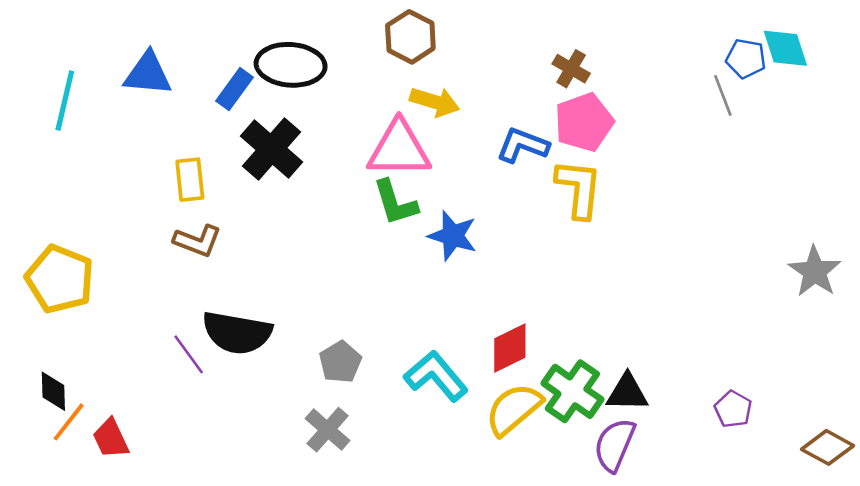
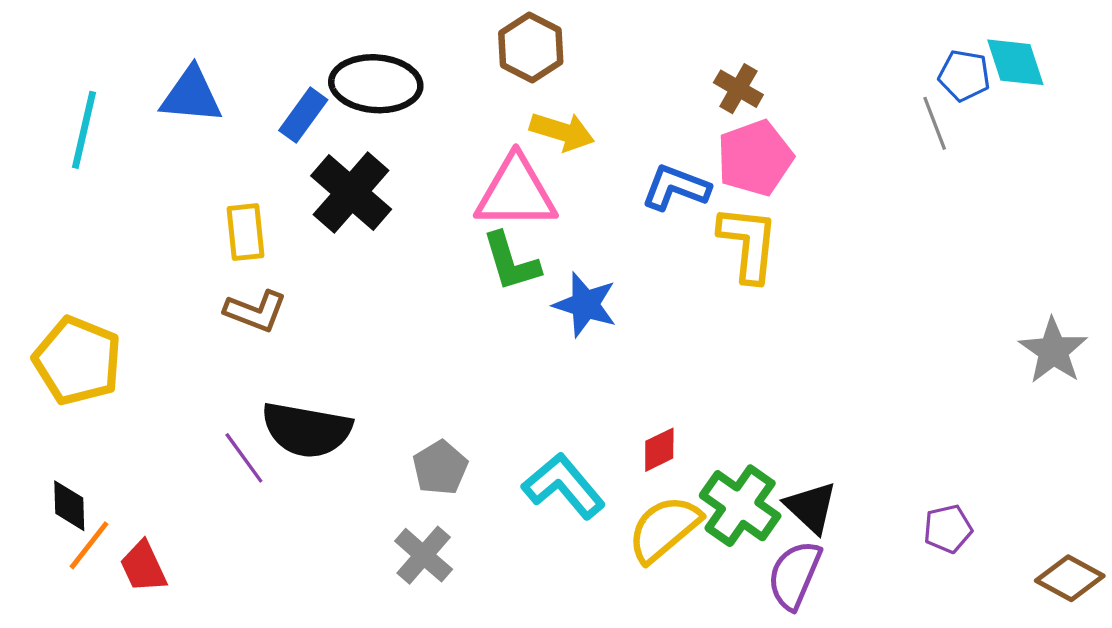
red diamond: (510, 348) -> (659, 450), size x0.7
black triangle: (627, 393) -> (811, 507), turned 42
purple pentagon: (733, 409) -> (948, 529), turned 30

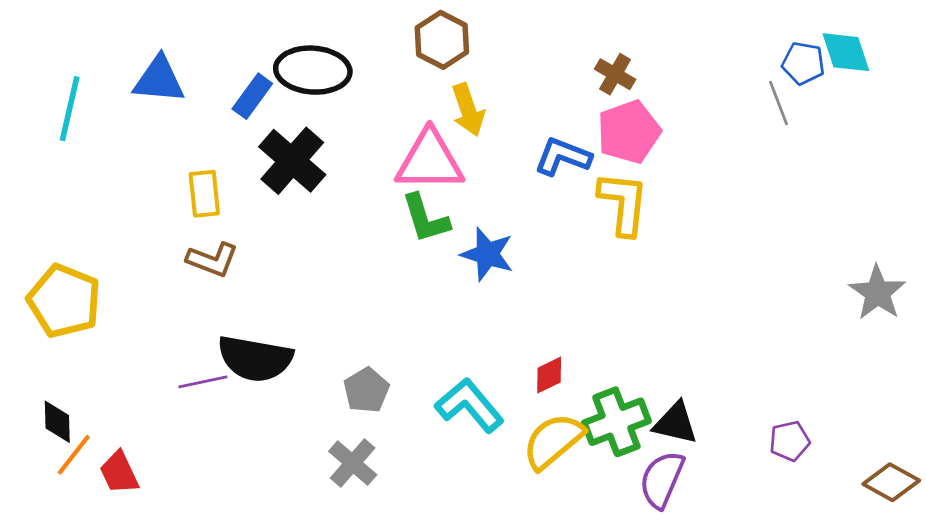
yellow arrow: (562, 132) -> (468, 110), turned 54
purple line: (244, 458) -> (203, 382), turned -66
green cross: (740, 506) -> (616, 422), turned 34
black triangle: (811, 507) -> (676, 423), turned -30

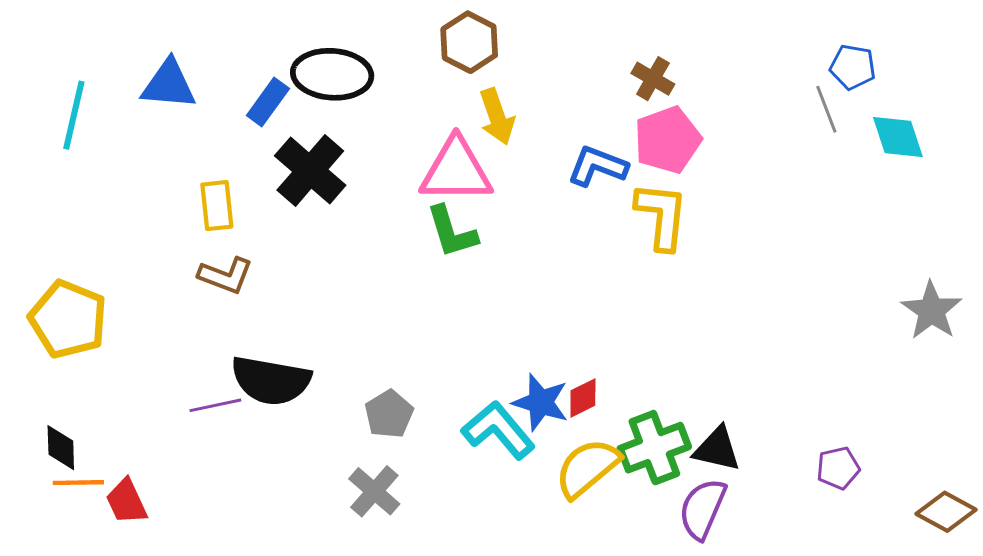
cyan diamond: (846, 52) -> (898, 137), moved
blue star: (487, 254) -> (541, 402), moved
orange line: (74, 455) -> (78, 483), turned 51

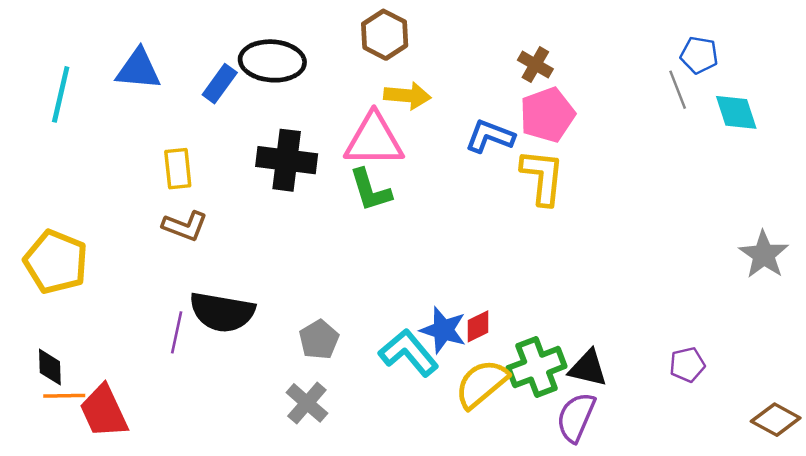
yellow arrow: (497, 117) -> (407, 96), turned -66
black cross: (310, 171) -> (287, 160), moved, turned -34
purple line: (215, 405) -> (177, 332), turned -66
purple pentagon: (838, 468) -> (687, 365), moved
red trapezoid: (126, 502) -> (104, 411), size x1.4

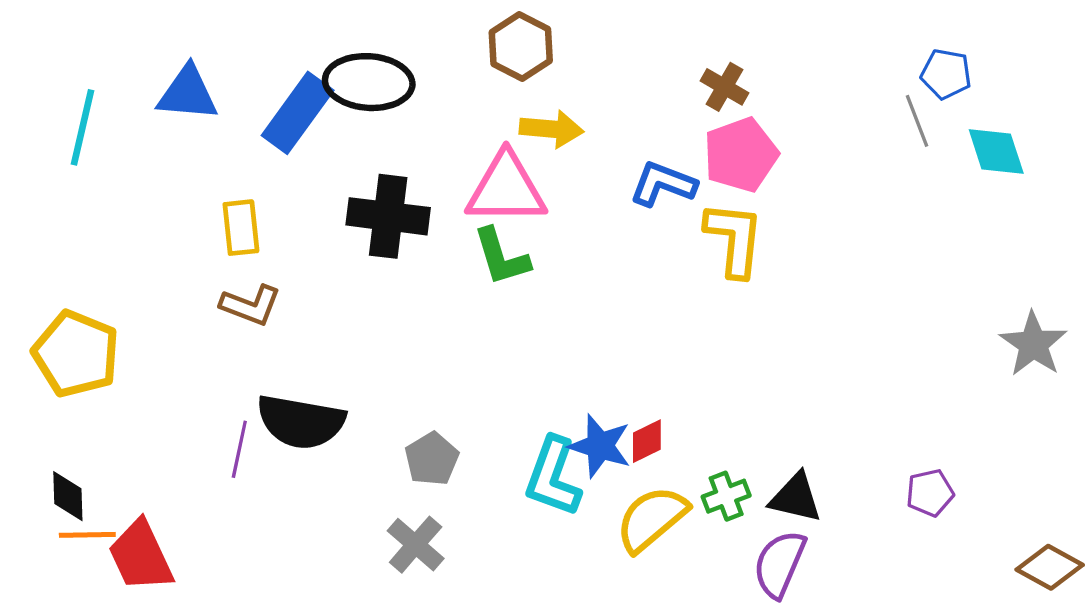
blue rectangle: (220, 84) -> (298, 113), size x1.5
cyan L-shape: (409, 353) -> (553, 477), turned -120
green cross: (537, 367) -> (726, 496), size x0.6

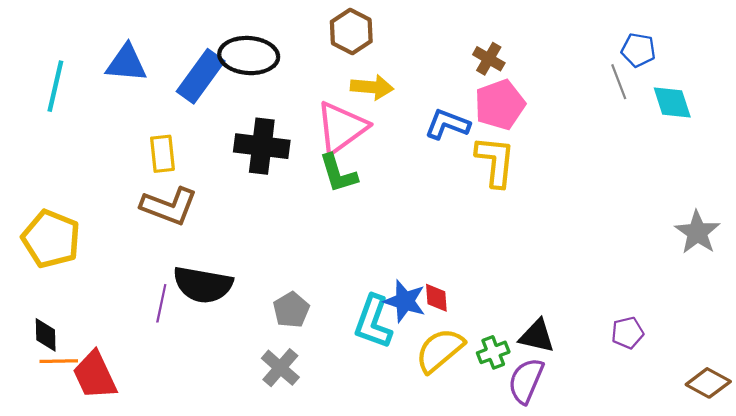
pink triangle: (506, 189) -> (341, 128), turned -36
brown L-shape: (251, 305) -> (169, 206), size x1.4
red diamond: (647, 441) -> (436, 298), turned -68
green cross: (726, 496) -> (493, 352), moved

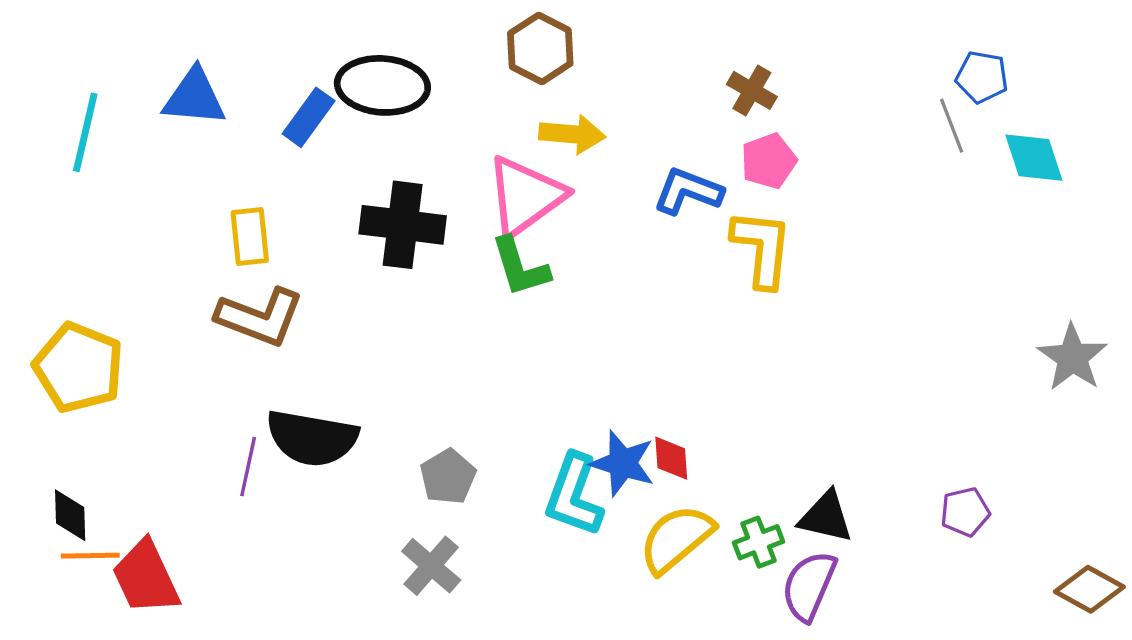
blue rectangle: (201, 76) -> (309, 117), size x0.7
pink pentagon: (500, 105) -> (769, 161), size x0.7

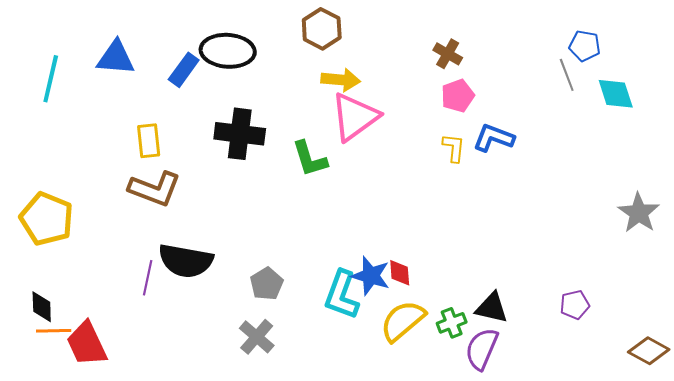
blue L-shape: (688, 191) -> (494, 138), moved
pink triangle: (525, 196) -> (355, 117), moved
yellow L-shape: (762, 248) -> (454, 148), size x0.6

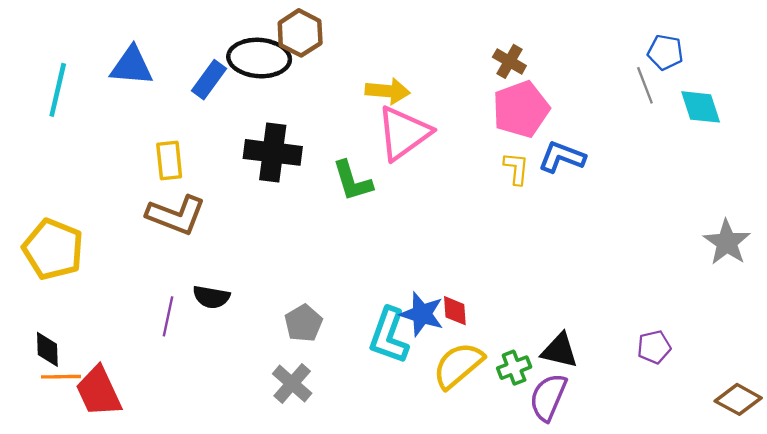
brown hexagon: (322, 29) -> (300, 33), moved
pink pentagon: (458, 96) -> (521, 109), size x1.5
black semicircle: (186, 261) -> (211, 297), size x0.6

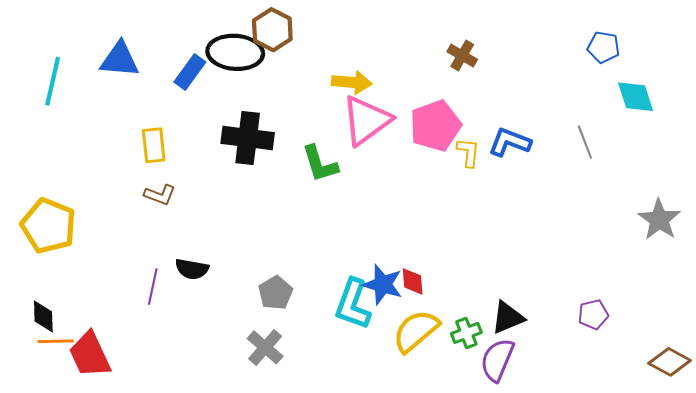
gray line: (645, 85) -> (585, 142), moved
pink pentagon: (521, 109) -> (435, 126), moved
brown L-shape: (176, 215) -> (160, 195), size x0.6
black triangle: (560, 350) -> (508, 318), turned -36

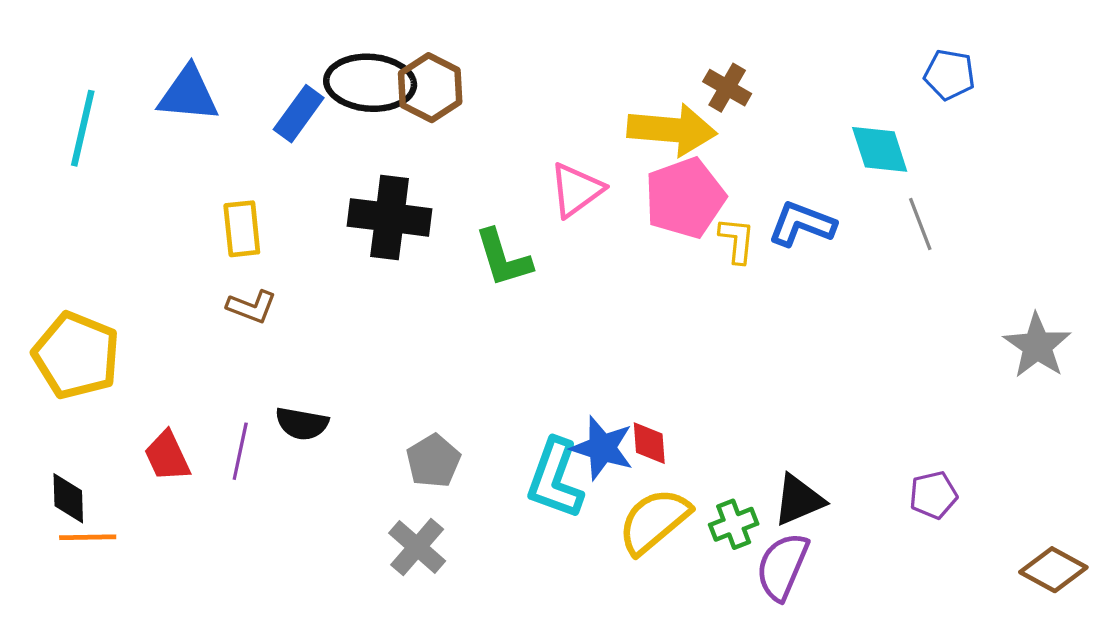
brown hexagon: (272, 30) -> (430, 88), moved
yellow arrow: (352, 82) -> (672, 130), moved, size x1.4
cyan diamond: (636, 97) -> (880, 149), moved
pink triangle: (366, 120) -> (576, 190), size x0.7
red trapezoid: (90, 355) -> (167, 456), moved, size x0.7

